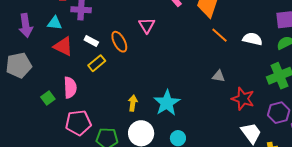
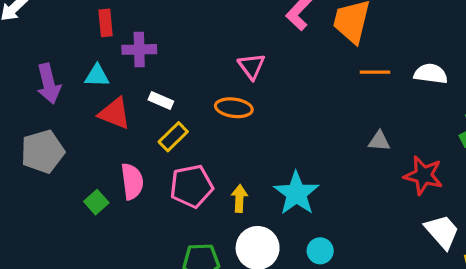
orange line: (219, 35) -> (375, 72), turned -36
orange ellipse: (119, 42) -> (234, 108), moved, turned -50
pink pentagon: (78, 123) -> (191, 186), moved

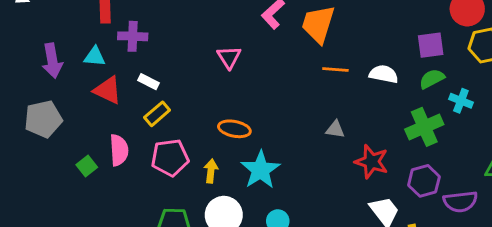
orange ellipse: (234, 108) -> (234, 129), moved

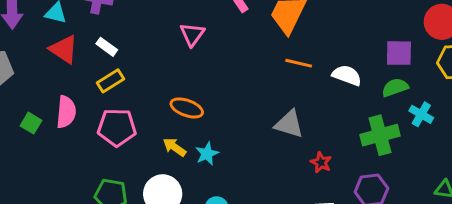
gray triangle: (335, 129) -> (289, 124), size x1.5
red star: (372, 162) -> (321, 162), size x0.6
green square: (87, 166) -> (31, 123), turned -30
cyan star: (260, 170) -> (207, 154), size x0.6
yellow arrow: (211, 171) -> (175, 147), moved, turned -70

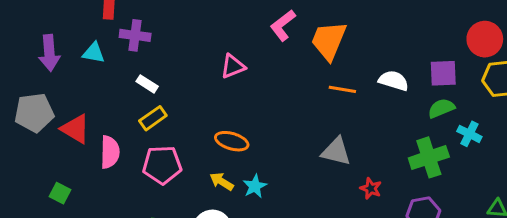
pink triangle: (192, 34) -> (233, 66), turned 36
red triangle: (64, 49) -> (75, 129), moved
white semicircle: (347, 75) -> (394, 81), moved
green square: (31, 123) -> (60, 193), moved

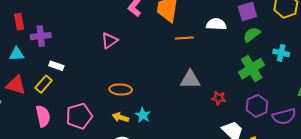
yellow rectangle: (153, 118) -> (44, 84), moved
red triangle: (75, 129) -> (16, 85), moved
cyan cross: (469, 134) -> (281, 53), moved

